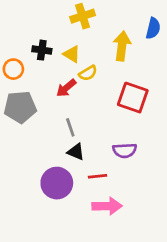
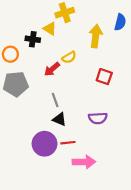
yellow triangle: (72, 54) -> (50, 29), moved
red square: (133, 98) -> (104, 77), size x0.7
red line: (97, 176) -> (68, 143), moved

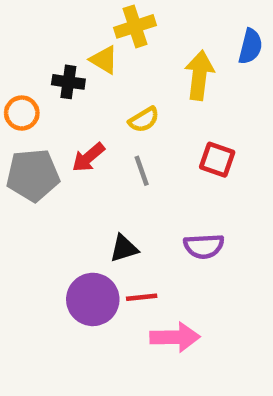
red arrow: (52, 69) -> (88, 157), moved
gray line: (55, 100) -> (142, 171), moved
black triangle: (59, 119) -> (124, 248), turned -40

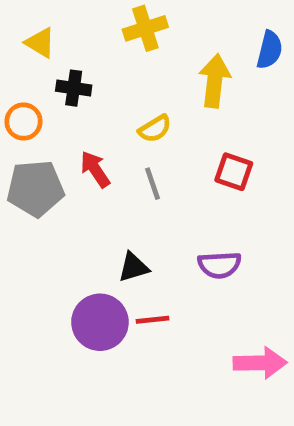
yellow triangle: (104, 60) -> (40, 43), moved
red arrow: (88, 157) -> (95, 169), turned 96
pink arrow: (175, 337) -> (260, 363), moved

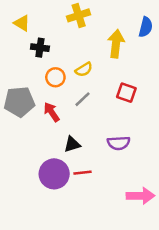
orange circle: (23, 122) -> (55, 77), moved
red arrow: (95, 169) -> (52, 112), moved
gray line: (153, 184) -> (82, 99), turned 66

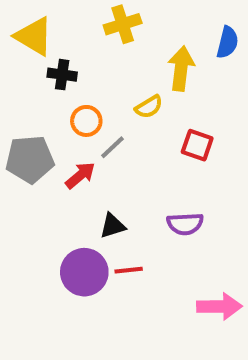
yellow triangle: (22, 23) -> (34, 36), size x1.5
yellow semicircle: (84, 70) -> (149, 107), moved
gray line: (82, 99) -> (113, 147), moved
red arrow: (52, 112) -> (80, 175), turned 84

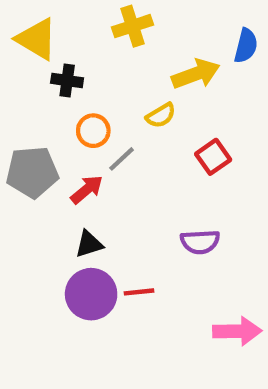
yellow arrow: (181, 69) -> (196, 74), turned 63
red square: (197, 145) -> (213, 157), turned 36
black triangle: (113, 226) -> (89, 244), moved

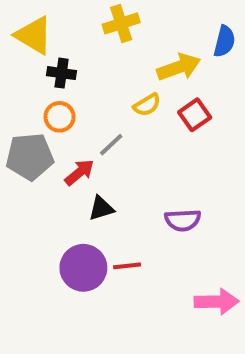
orange circle: (93, 131) -> (60, 117), moved
red square: (213, 157) -> (195, 115), moved
black triangle: (89, 244) -> (101, 208), moved

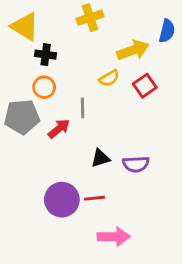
gray line: (111, 145) -> (83, 108), turned -48
black triangle: (101, 208) -> (100, 158), moved
pink arrow: (216, 302) -> (114, 237), moved

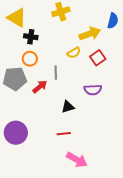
purple semicircle: (136, 164) -> (93, 90), moved
purple circle: (62, 200) -> (16, 133), moved
pink arrow: (114, 237) -> (77, 160), turned 30

